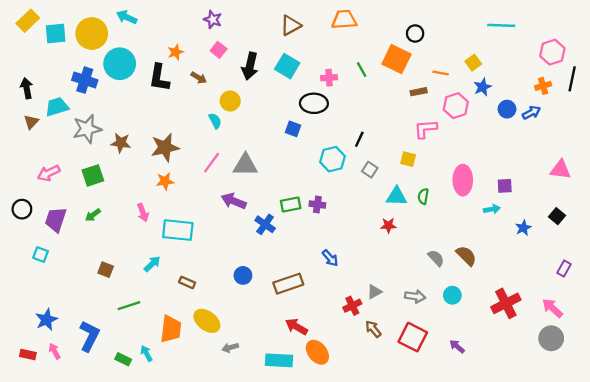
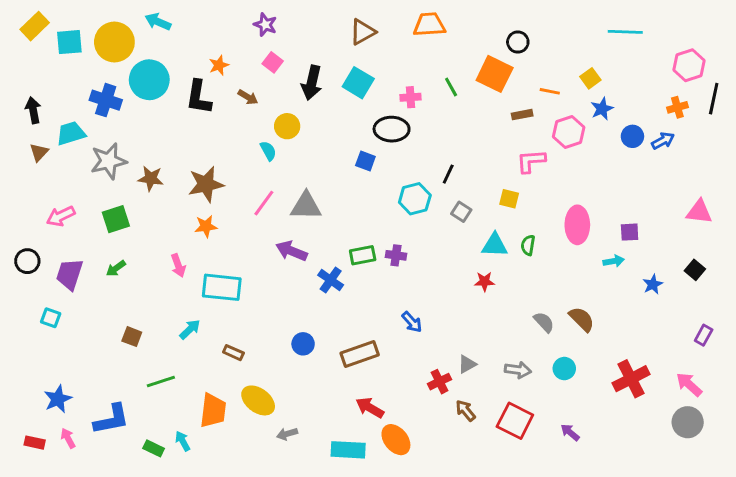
blue L-shape: (89, 336) -> (112, 419), turned 52

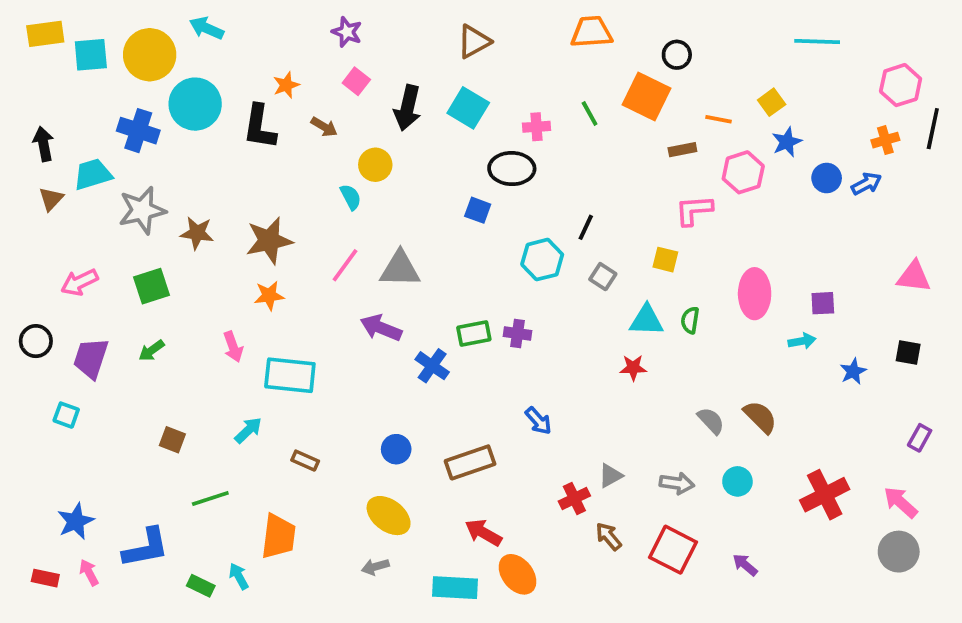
orange trapezoid: (429, 25) -> (591, 32), moved
yellow rectangle: (35, 26) -> (45, 34), turned 36
black square: (695, 270) -> (908, 352), turned -30
yellow ellipse: (258, 400) -> (389, 516), moved

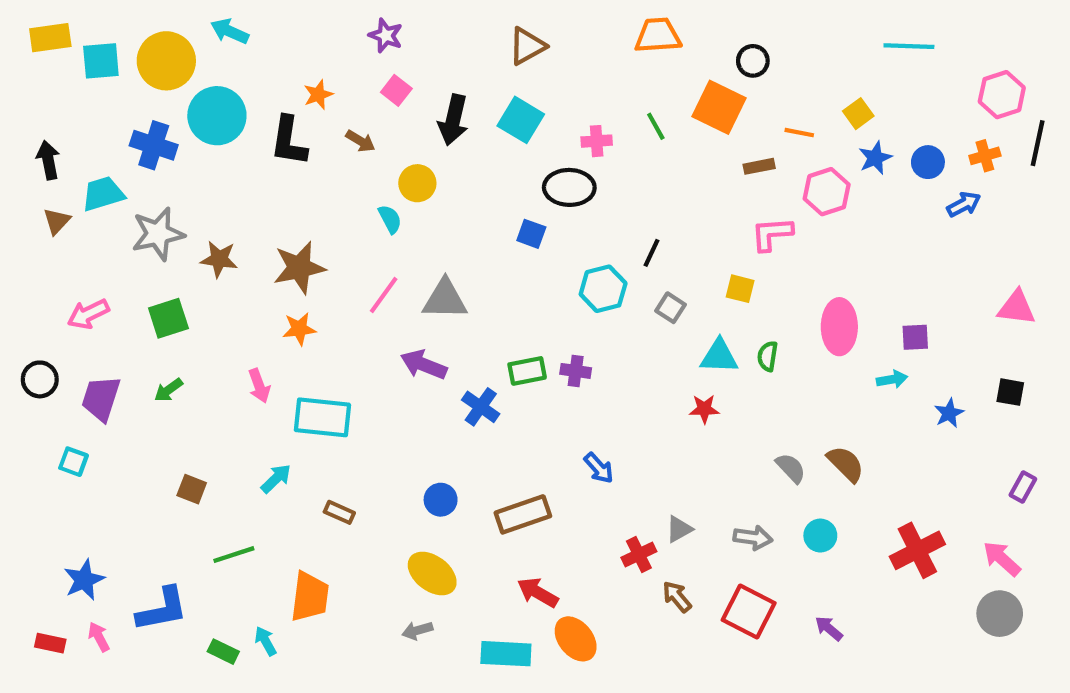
blue circle: (827, 178) -> (928, 162), moved

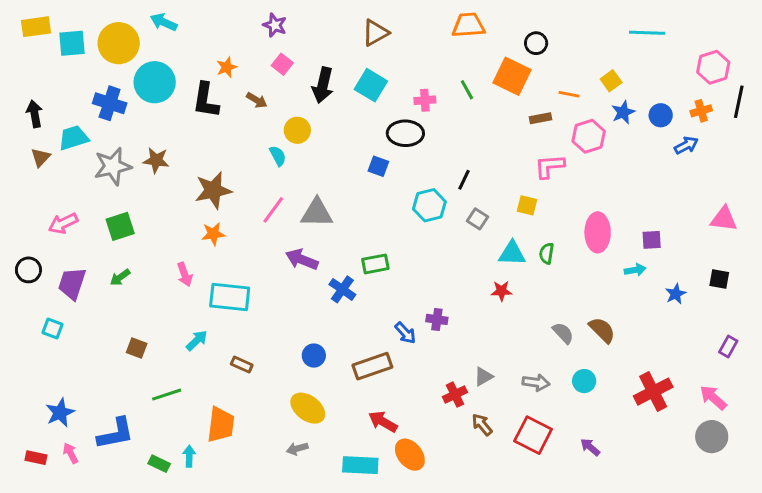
brown star: (219, 259) -> (156, 160), moved
purple cross: (576, 371) -> (437, 319), moved
blue arrow: (599, 468) -> (405, 333), moved
cyan arrow: (265, 641) -> (189, 456), turned 30

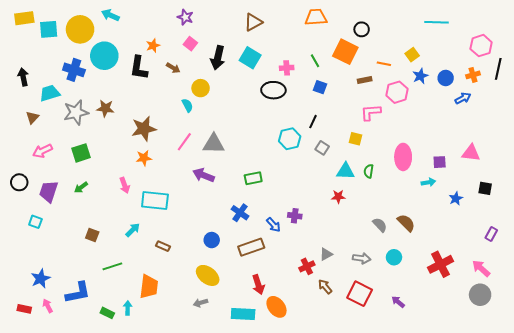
brown triangle: (41, 157) -> (32, 117), moved
blue square: (378, 166) -> (320, 87), moved
pink triangle: (724, 219) -> (471, 153), moved
blue cross: (342, 289) -> (240, 213), moved
red arrow: (383, 422) -> (258, 285), turned -138

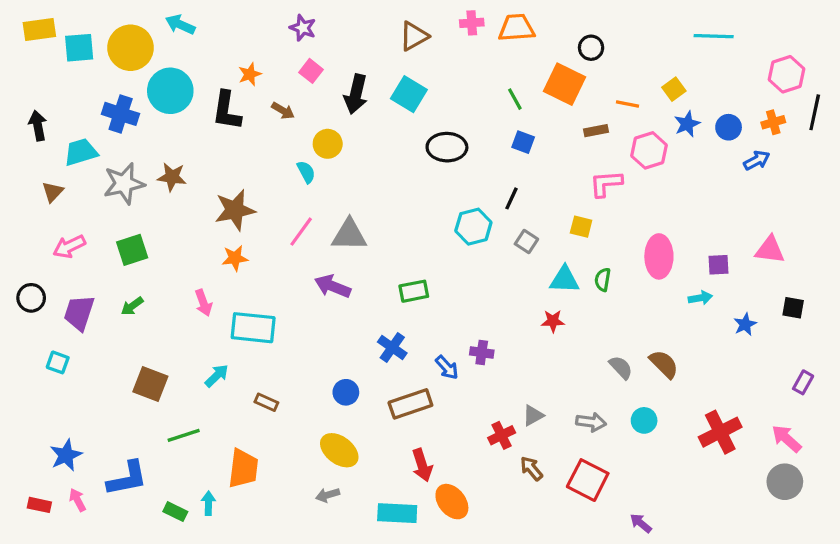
pink cross: (287, 68) -> (472, 23), moved
brown square: (92, 235) -> (150, 384), size x1.5
purple arrow: (398, 302) -> (641, 523), moved

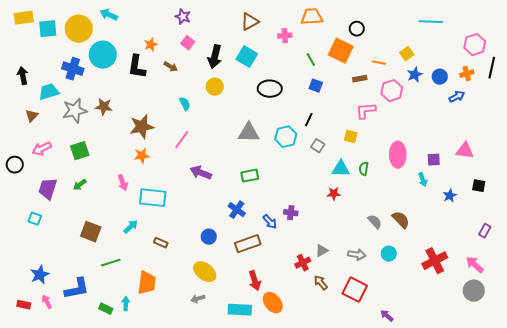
pink cross: (472, 23) -> (285, 36), moved
yellow circle: (328, 144) -> (215, 87), moved
gray triangle: (349, 235) -> (249, 133), moved
black circle: (31, 298) -> (15, 165), moved
cyan arrow: (700, 298) -> (423, 180), turned 80

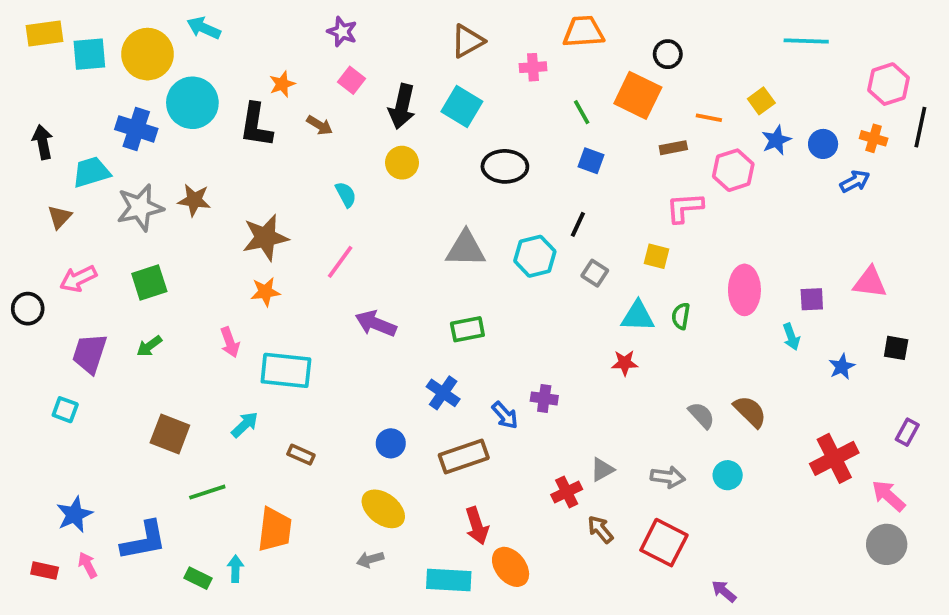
orange cross: (467, 74) -> (874, 138), turned 32
red cross: (435, 261) -> (834, 458), moved

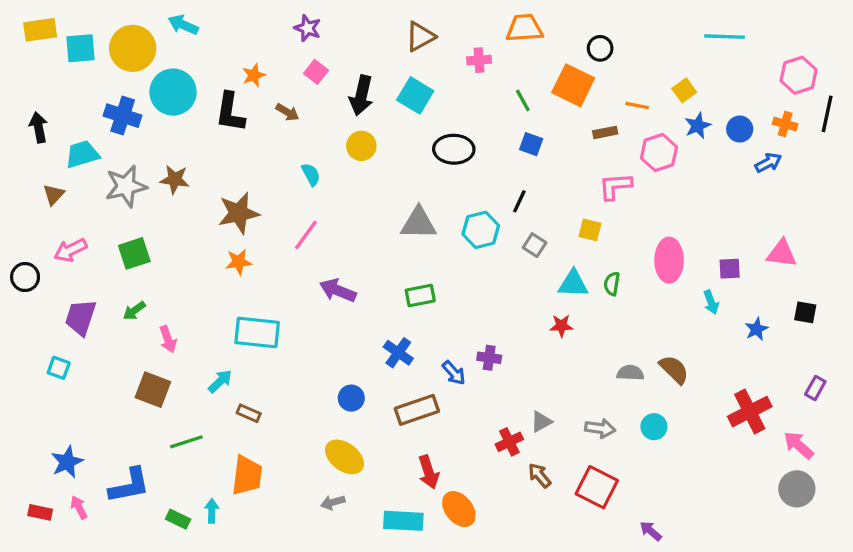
pink arrow: (230, 342) -> (168, 339), moved
gray semicircle: (701, 415) -> (630, 373), turned -44
brown rectangle: (301, 455) -> (249, 413), moved

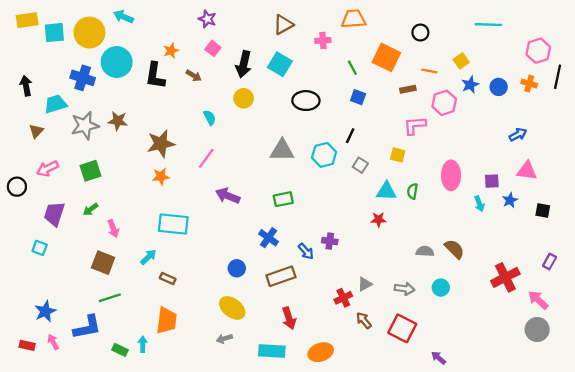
black circle: (600, 48) -> (420, 33), moved
blue arrow: (768, 163) -> (518, 135), moved
blue star: (756, 329) -> (510, 200), moved
green line: (186, 442) -> (110, 298), moved
orange ellipse: (459, 509) -> (321, 352), moved, turned -70

